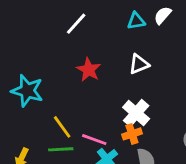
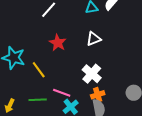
yellow line: (62, 127) -> (39, 70), moved
orange cross: (132, 134) -> (98, 95), moved

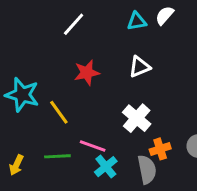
red star: (58, 43) -> (87, 73), turned 30
orange cross: (98, 95) -> (160, 149), moved

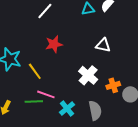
white triangle: (140, 67) -> (103, 45), moved, turned 35
pink line: (93, 146) -> (46, 94), moved
orange cross: (160, 149) -> (113, 85), moved

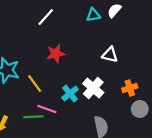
orange cross: (113, 85) -> (130, 88), moved
cyan cross: (67, 109) -> (70, 93), moved

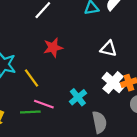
white cross: (93, 88) -> (113, 83), moved
cyan cross: (70, 93) -> (78, 97), moved

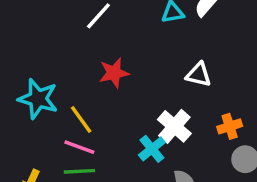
white cross: (113, 83) -> (174, 126), moved
pink line: (44, 104) -> (79, 147), moved

